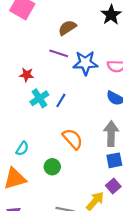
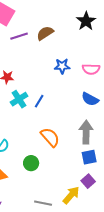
purple line: (59, 53) -> (19, 36), moved, turned -36
blue star: (85, 63) -> (62, 66), size x0.7

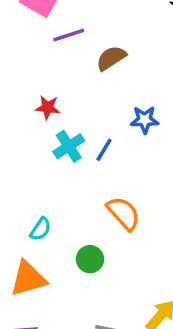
brown semicircle: (45, 33) -> (111, 58), moved
blue star: (62, 66) -> (145, 120), moved

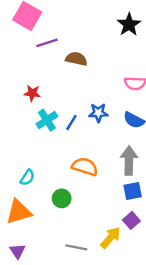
brown semicircle: (111, 58) -> (76, 59), turned 45
blue star: (145, 120) -> (98, 113), moved
orange semicircle: (123, 213) -> (85, 167), turned -30

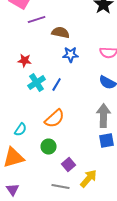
blue star: (98, 113) -> (71, 55), moved
orange semicircle: (85, 167) -> (55, 119), moved, turned 120
purple square: (131, 220) -> (69, 165), moved

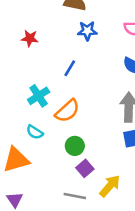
cyan cross: (37, 83) -> (39, 96), moved
cyan semicircle: (21, 130) -> (35, 132), moved, turned 88
green circle: (49, 147) -> (75, 146), moved

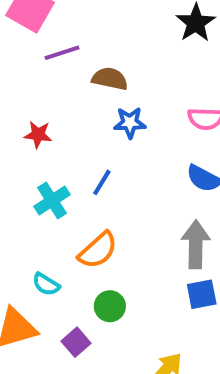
cyan cross: (39, 96) -> (52, 200), moved
purple square: (85, 168) -> (76, 342), moved

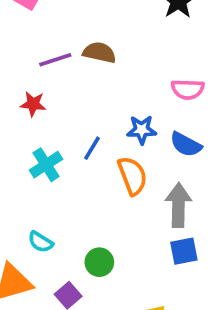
purple line: (62, 53) -> (55, 60), moved
blue star: (130, 123) -> (142, 130), moved
orange semicircle: (98, 250) -> (132, 176), moved, turned -69

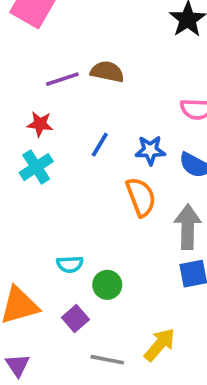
blue line: (92, 148) -> (100, 145), moved
cyan cross: (46, 165) -> (36, 167), moved
cyan semicircle: (40, 242) -> (70, 264), moved, turned -35

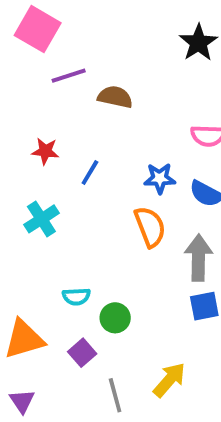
purple line: (62, 79) -> (69, 76), moved
blue line: (100, 145) -> (90, 172), moved
cyan cross: (36, 167) -> (41, 219), moved
gray line: (107, 360) -> (115, 395), turned 64

